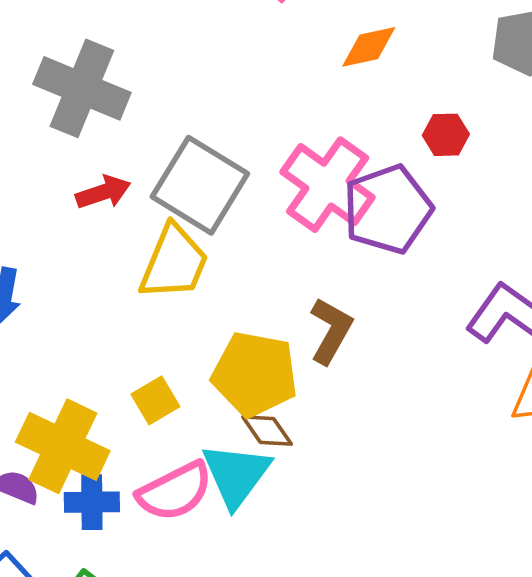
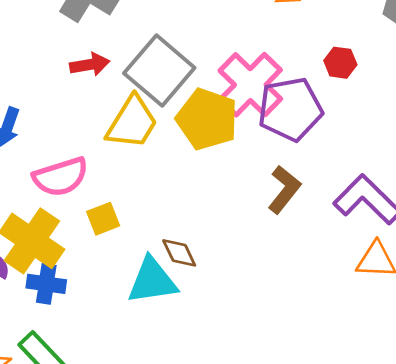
brown L-shape: (331, 331) -> (284, 189), moved
yellow pentagon: (255, 374) -> (207, 119), moved
cyan triangle: (236, 475) -> (152, 281), turned 36
pink semicircle: (175, 491) -> (61, 177), moved

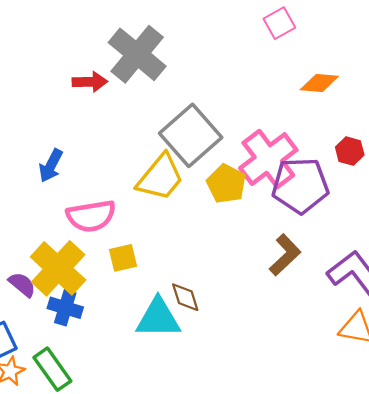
red arrow: (90, 65) -> (90, 82), moved
yellow pentagon: (207, 119) -> (226, 184), size x0.7

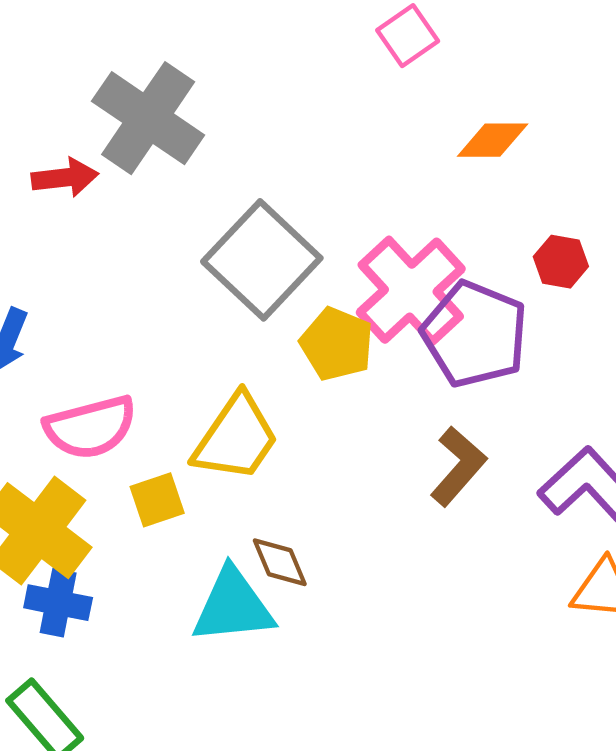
yellow trapezoid: (160, 177) -> (236, 438), moved
purple pentagon: (300, 185) -> (475, 334), turned 30

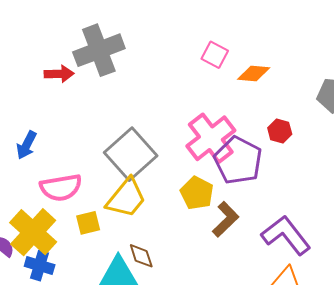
pink square: (408, 36) -> (215, 55), moved, turned -32
gray cross: (148, 118) -> (99, 50), turned 30
gray square: (262, 260) -> (131, 154), moved
yellow pentagon: (337, 344) -> (197, 193), moved

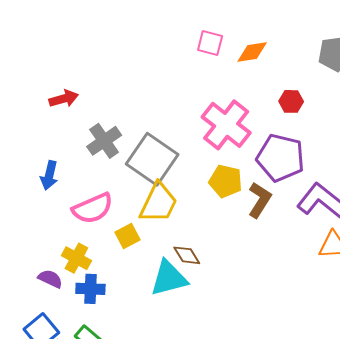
gray cross: (99, 50) -> (104, 141), moved, size x0.7
purple pentagon: (238, 160) -> (281, 158), moved
yellow cross: (33, 232) -> (76, 258), size x0.6

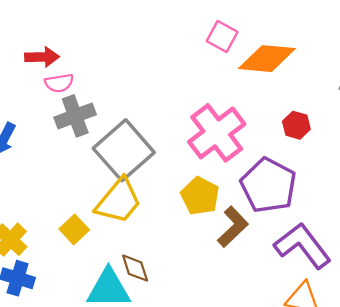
orange diamond: (252, 52) -> (267, 59), size x1.5
pink semicircle: (93, 208) -> (59, 83), moved, size x0.6
yellow square: (127, 236) -> (74, 229), turned -30

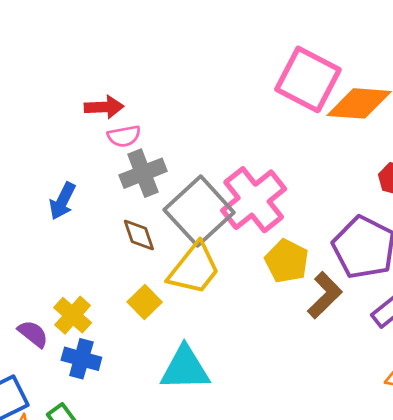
pink square: (222, 36) -> (308, 79), size x1.8
pink cross: (217, 133) -> (254, 200), moved
brown diamond: (135, 268) -> (139, 235), moved

